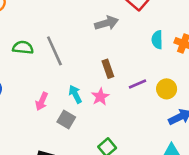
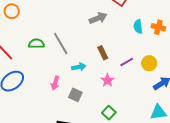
cyan arrow: (75, 94) -> (79, 67), moved, turned 112
pink star: (100, 97) -> (107, 80), moved

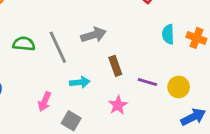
gray arrow: (98, 18) -> (94, 35), moved
purple line: (127, 62) -> (147, 82), turned 40

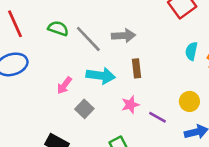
gray line: (58, 47) -> (88, 39), turned -32
cyan arrow: (80, 82) -> (101, 76), size x1.5
purple line: (147, 82) -> (157, 117), moved

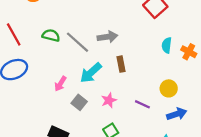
cyan arrow: (101, 76) -> (91, 73), turned 135
pink star: (130, 105) -> (109, 100), moved

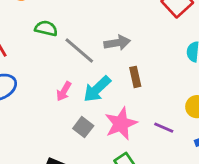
green semicircle: (51, 35) -> (46, 28), moved
pink arrow: (60, 84) -> (64, 91), moved
pink star: (109, 100) -> (121, 124), size x1.6

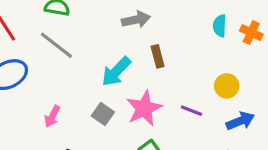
gray line: (79, 51) -> (56, 45), moved
pink arrow: (64, 91) -> (52, 116), moved

